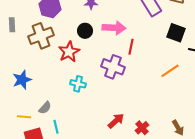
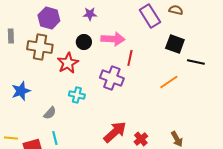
brown cross: (41, 36) -> (40, 47), turned 30
gray semicircle: (45, 108) -> (50, 113), moved
yellow line: (24, 117) -> (11, 138), moved
red arrow: (116, 121) -> (115, 132), size x1.4

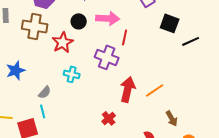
black line: (196, 62) -> (191, 41), turned -36
orange line: (169, 82) -> (155, 90), moved
red arrow: (115, 132) -> (128, 89), moved, turned -35
cyan line: (55, 138) -> (43, 111), moved
red cross: (141, 139) -> (109, 118), moved

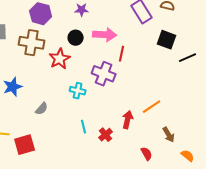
cyan cross: (72, 74) -> (78, 91), moved
red arrow: (128, 89) -> (128, 120), moved, size x0.7
cyan line: (43, 111) -> (84, 127), moved

